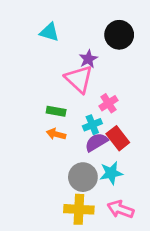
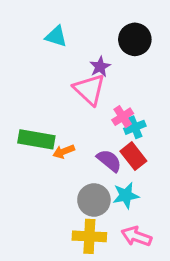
green rectangle: (56, 111) -> (36, 139), moved, size x1.6
cyan cross: (92, 125) -> (135, 127), moved
orange arrow: (56, 134) -> (64, 152), turned -36
purple semicircle: (96, 142) -> (109, 161), turned 70

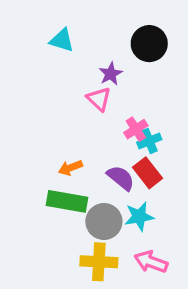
pink triangle: (89, 89) -> (99, 99), size x0.7
green rectangle: (36, 139) -> (67, 201), moved

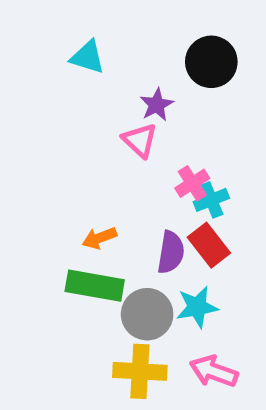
purple semicircle: (121, 178) -> (171, 252), turned 60

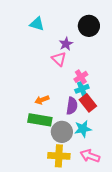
cyan cross: (211, 200) -> (82, 89), moved

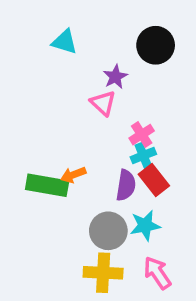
green rectangle: (40, 120) -> (47, 185), moved
pink arrow: (90, 156) -> (157, 273), turned 36

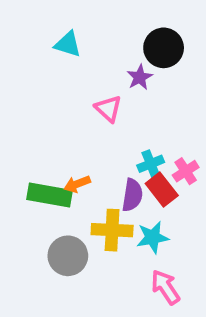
purple star: (115, 77) -> (140, 77), moved
pink cross: (142, 135) -> (186, 171), moved
gray circle: (108, 231) -> (68, 256), moved
yellow cross: (103, 273) -> (112, 230), moved

